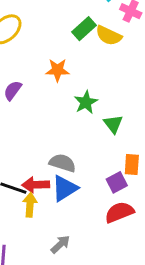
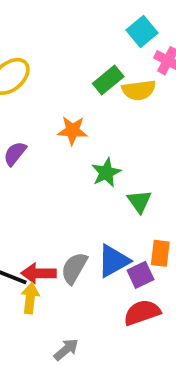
yellow semicircle: (109, 36) -> (139, 90), turned -35
gray semicircle: (62, 163) -> (74, 268), moved, turned -80
blue triangle: (65, 188) -> (114, 261), moved

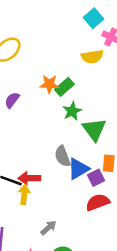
green rectangle: (108, 80) -> (64, 87), moved
green triangle: (139, 201) -> (94, 130), size x1.5
gray semicircle: (74, 268) -> (63, 156), moved, turned -50

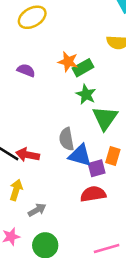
purple semicircle: (12, 100) -> (26, 70), turned 63
green star: (72, 111) -> (86, 94), turned -30
blue triangle: (78, 169) -> (80, 155), turned 35
yellow arrow: (24, 195) -> (16, 190), moved

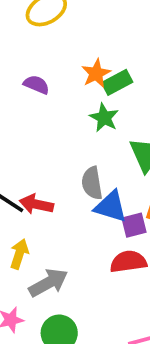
orange star: (68, 62) -> (96, 73), turned 30
green star: (86, 94) -> (104, 118), moved
gray arrow: (37, 210) -> (48, 283), size x1.5

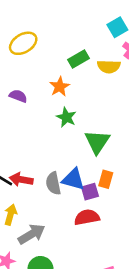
green rectangle: (117, 82) -> (78, 59), moved
gray semicircle: (92, 183) -> (53, 183), moved

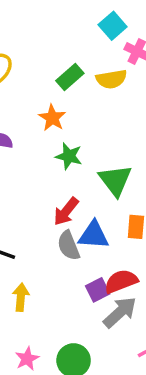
red arrow: (21, 180) -> (66, 211), moved, turned -50
purple square: (90, 192) -> (98, 290), moved
gray arrow: (32, 234) -> (120, 312), moved

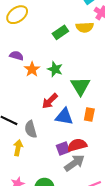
green rectangle: (70, 77) -> (60, 32), moved
orange star: (52, 118) -> (32, 69), moved
gray semicircle: (69, 246) -> (31, 129), moved

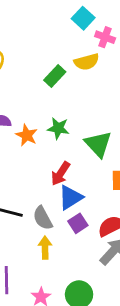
blue triangle: (64, 117) -> (70, 197), moved, turned -30
yellow arrow: (18, 148) -> (45, 248), moved
purple square: (63, 149) -> (78, 223), moved

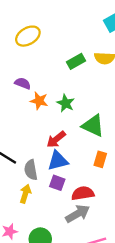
orange star: (27, 135) -> (39, 101), turned -30
green triangle: (98, 144) -> (93, 126), turned -40
purple square: (78, 223) -> (57, 183), turned 35

